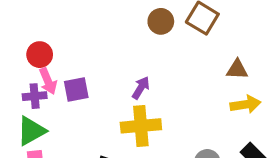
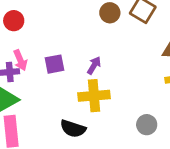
red circle: (40, 55) -> (14, 21), moved
purple square: (76, 89) -> (55, 64), moved

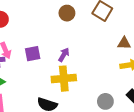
brown circle: (110, 13) -> (67, 13), moved

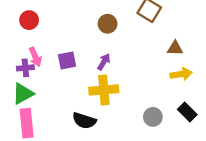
brown circle: (67, 13) -> (108, 24), moved

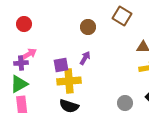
pink arrow: (35, 57) -> (29, 54), turned -98
purple square: (67, 61) -> (61, 65), moved
yellow cross: (104, 90) -> (69, 81), moved

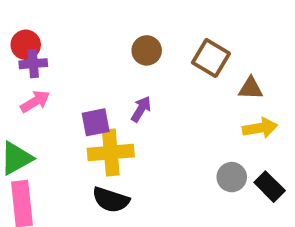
brown square: (122, 16) -> (211, 58), moved
purple cross: (21, 63) -> (33, 64), moved
gray circle: (125, 103) -> (232, 177), moved

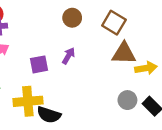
brown triangle: (251, 88) -> (124, 53), moved, size x1.5
yellow cross: (111, 153) -> (28, 101), moved

